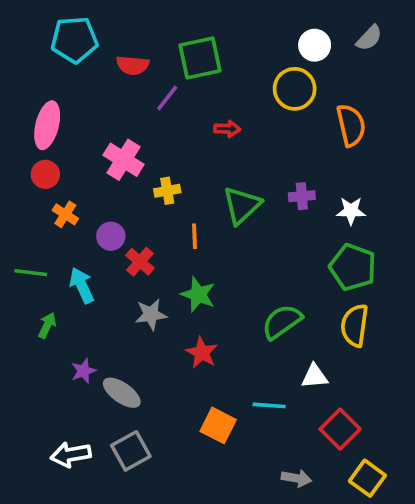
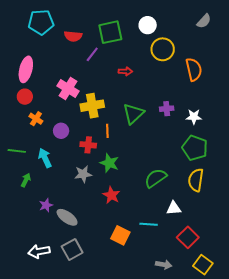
white circle: (315, 45) -> (148, 25), moved
yellow cross: (167, 191) -> (92, 106), size x1.6
red cross: (140, 262) -> (88, 145), moved, turned -35

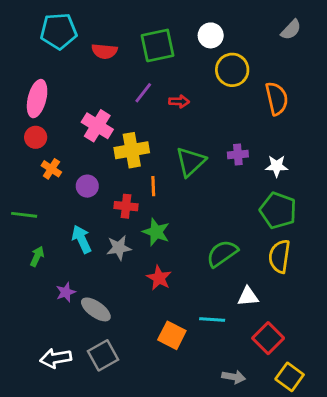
purple line: (92, 54) -> (143, 93), moved
cyan arrow: (45, 158) -> (82, 239), moved

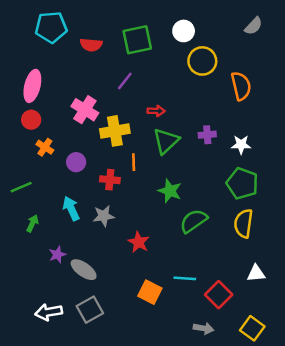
red arrow: (179, 101) -> (156, 111), moved
green line: (24, 215) -> (21, 187), turned -30
green star: (156, 232) -> (170, 191), moved
white triangle: (248, 297) -> (256, 273), moved
red square: (268, 338) -> (219, 295), moved

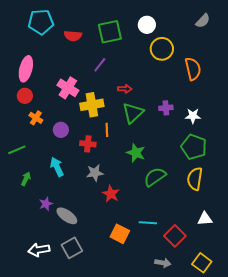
gray star: (104, 216) -> (95, 173), moved

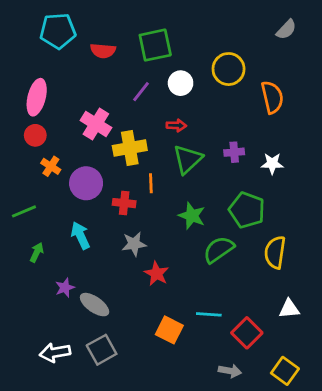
white circle: (147, 25) -> (181, 83), moved
purple circle: (61, 130) -> (86, 183), size x1.5
green pentagon: (194, 147) -> (247, 210), moved

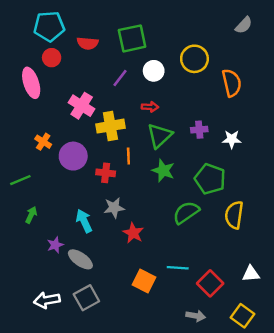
pink ellipse: (37, 97) -> (31, 83), turned -32
red circle: (35, 135) -> (52, 58), moved
green star: (192, 216) -> (163, 170), moved
cyan arrow: (80, 235) -> (84, 221), moved
white triangle: (289, 309) -> (251, 274), moved

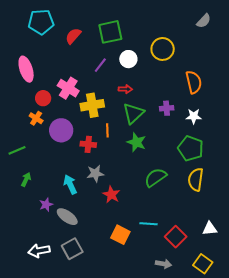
red semicircle: (88, 43) -> (73, 36), turned 126
red circle: (52, 58) -> (43, 98), moved
orange semicircle: (232, 83) -> (194, 82), moved
green pentagon: (210, 179) -> (191, 148), moved

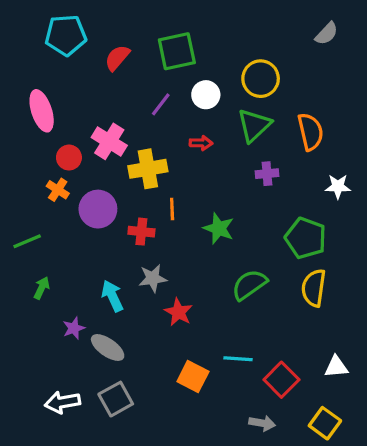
green triangle: (133, 113) -> (254, 125), moved
white star: (194, 116) -> (338, 186), moved

